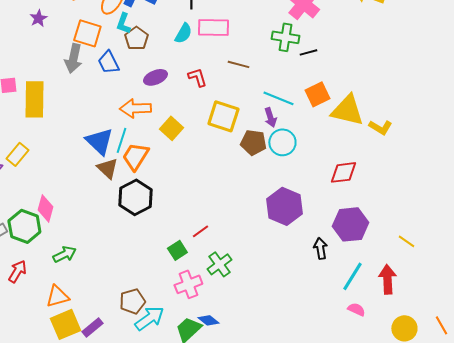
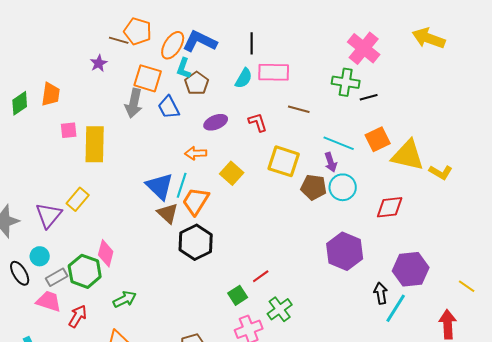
orange arrow: (135, 108) -> (196, 153), size x0.7
red diamond: (343, 172) -> (390, 207), moved
cyan line: (352, 276) -> (396, 308), moved

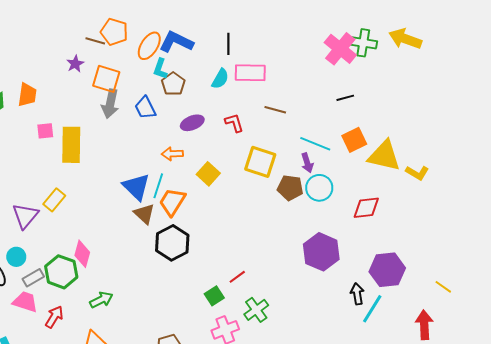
orange square: (148, 78) -> (106, 79), moved
green cross: (346, 82) -> (363, 43), moved

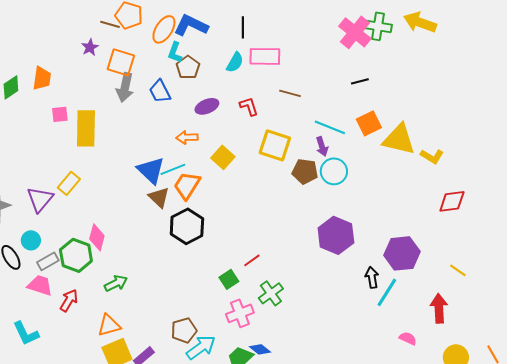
cyan line: (158, 186) -> (173, 169), turned 50
red diamond: (366, 208) -> (452, 201), moved

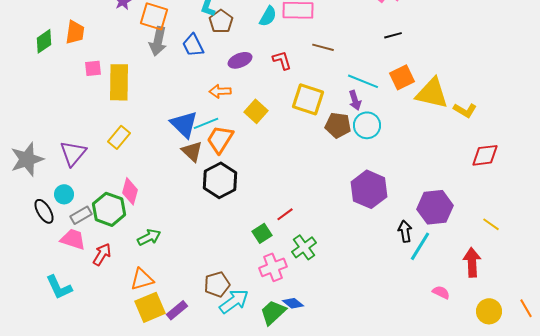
yellow rectangle: (69, 183) -> (119, 137), moved

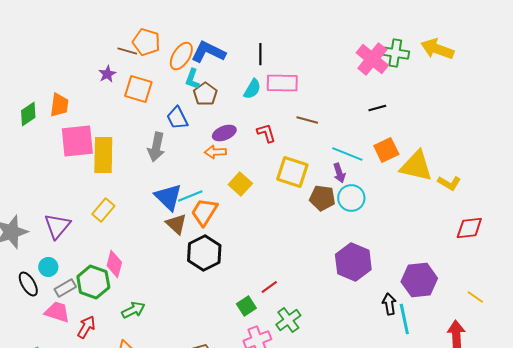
gray arrow: (158, 41) -> (156, 147), moved
pink square: (93, 68) -> (77, 141), size x2.0
orange arrow: (220, 91) -> (215, 152), moved
cyan line: (420, 246) -> (404, 319), turned -44

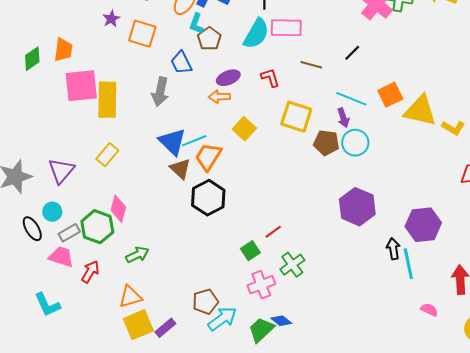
cyan semicircle: (252, 89) -> (256, 34), size x1.5
black line: (377, 108) -> (352, 53), moved, turned -30

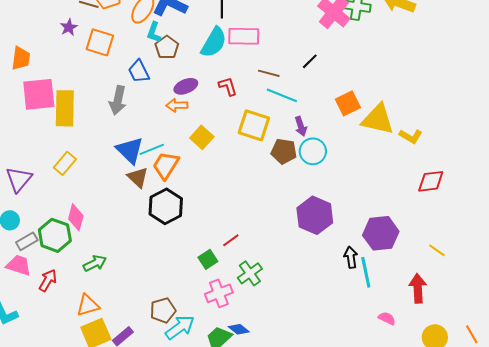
cyan line: (351, 99) -> (282, 95), moved

